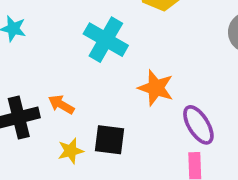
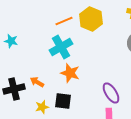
cyan cross: (106, 40) -> (61, 47), turned 30
orange star: (156, 88) -> (70, 73), moved

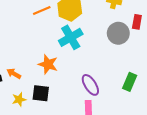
cyan cross: (61, 47) -> (71, 37), moved

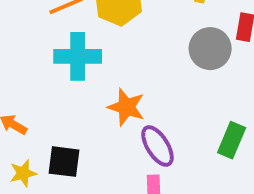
cyan cross: (71, 37) -> (78, 56), moved, turned 30
orange star: (48, 64) -> (126, 107), moved

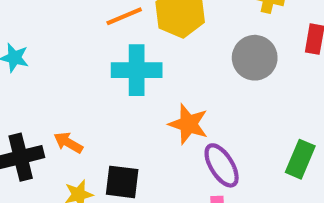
gray circle: (210, 49) -> (255, 58), moved

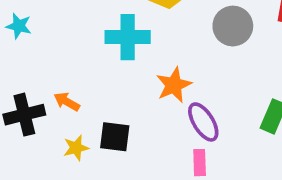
orange star: (188, 124) -> (174, 85), turned 30

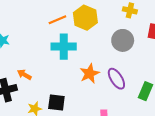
orange arrow: (67, 102) -> (24, 75), moved
purple ellipse: (203, 122) -> (116, 79), moved

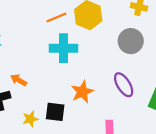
orange star: (90, 74) -> (82, 92), moved

